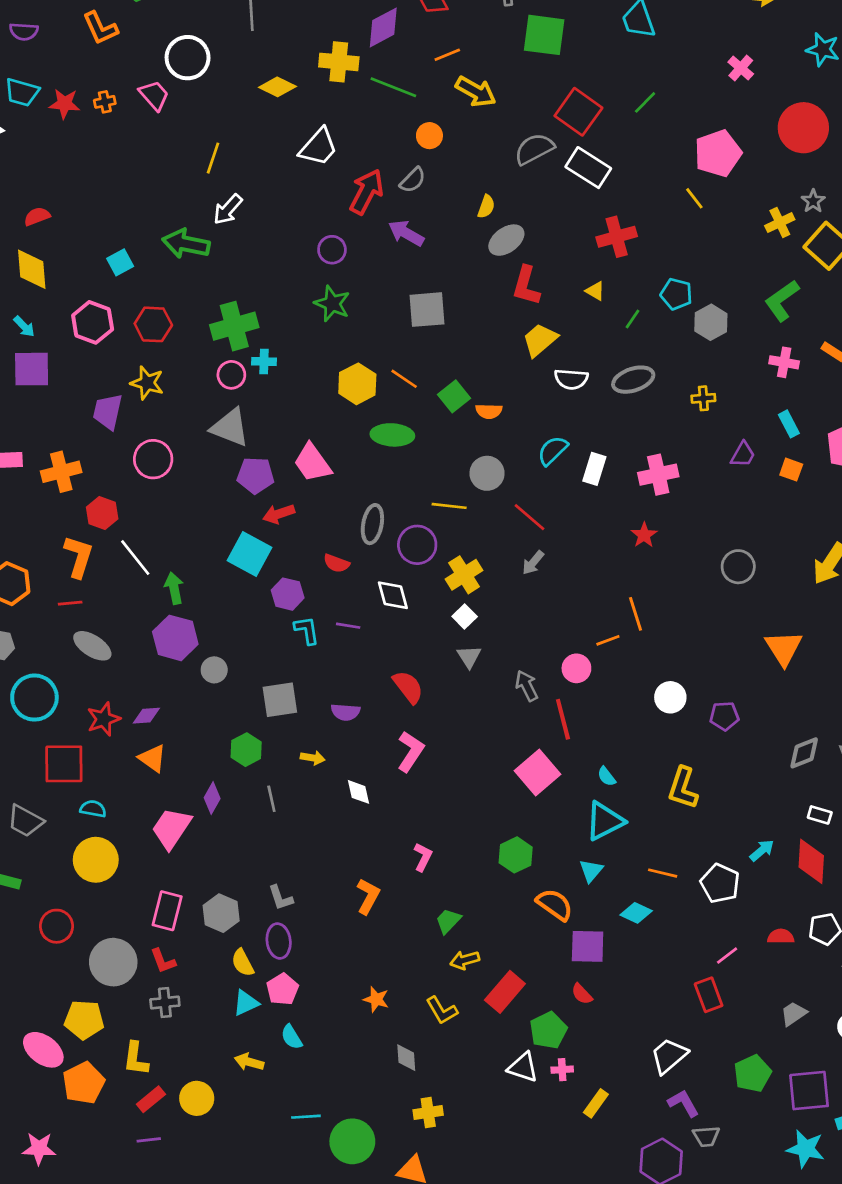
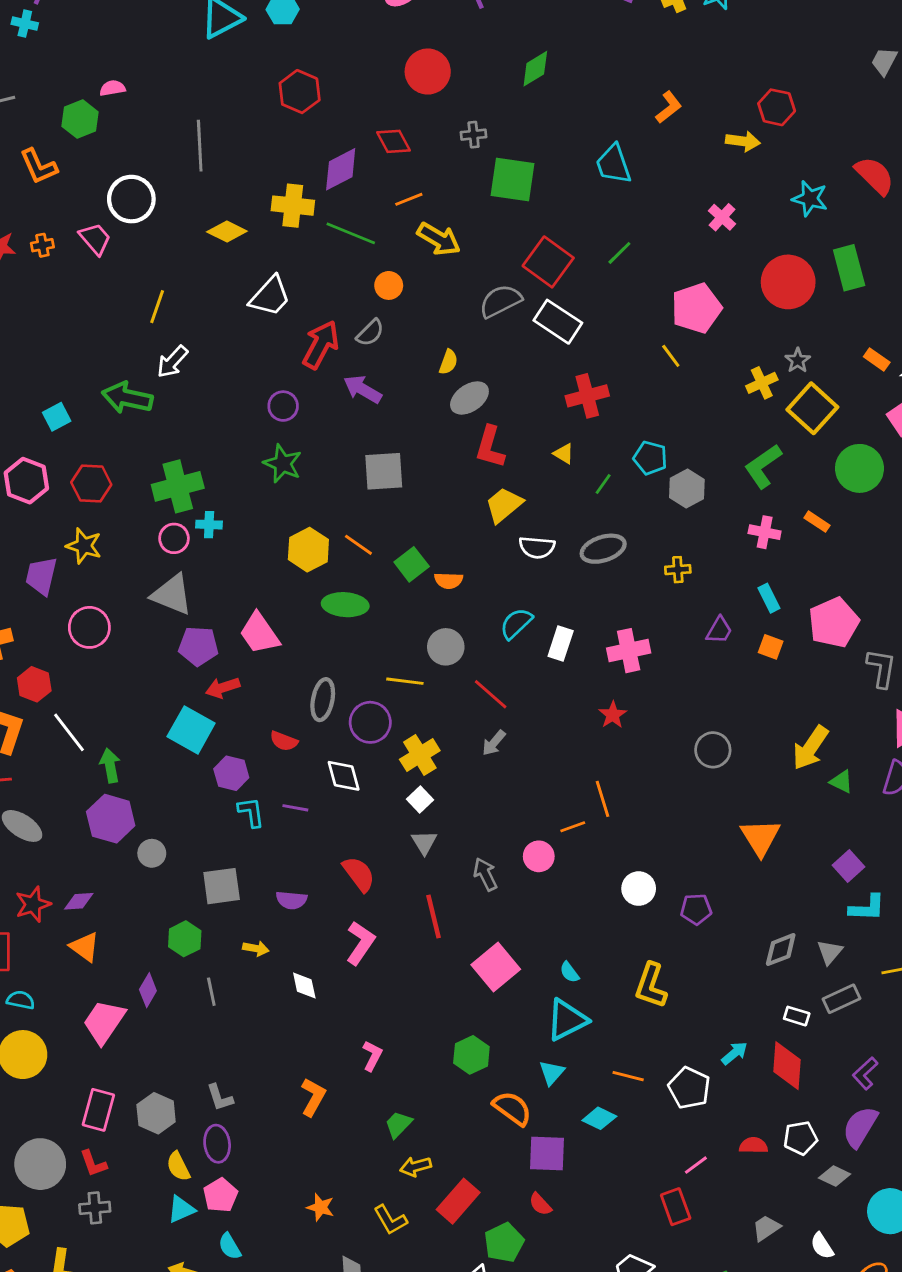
red line: (563, 719) -> (433, 917), moved

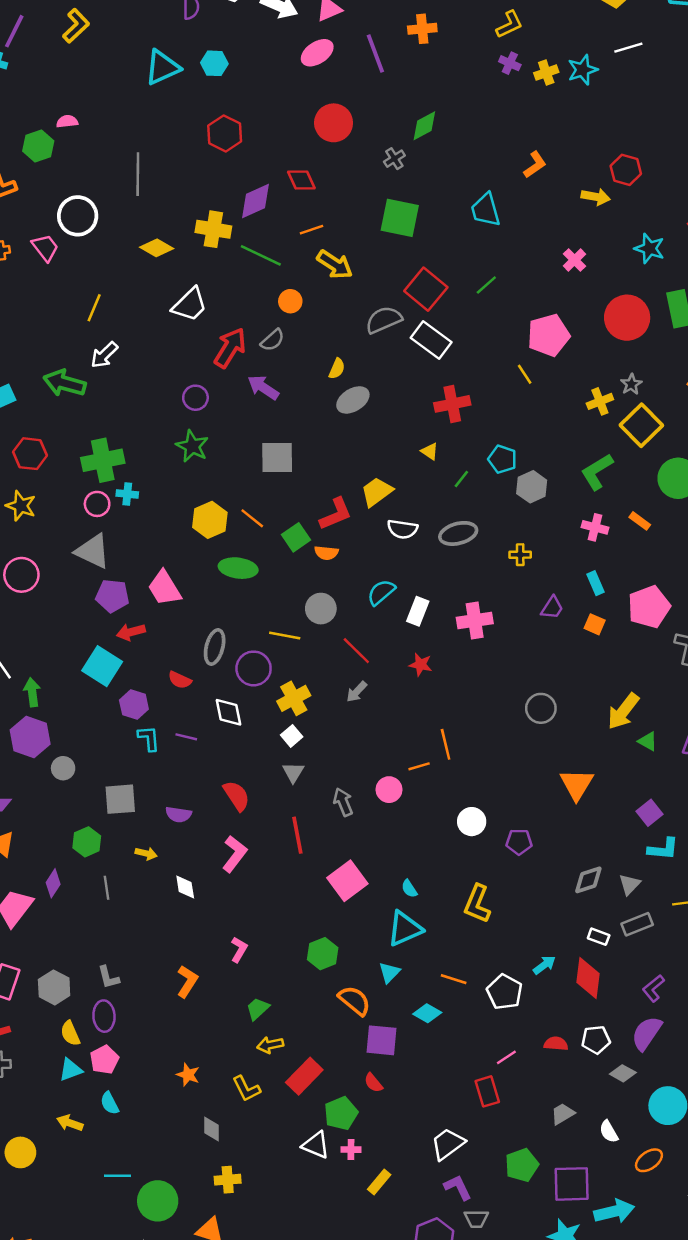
gray cross: (474, 135) -> (394, 159), moved, turned -30
red L-shape: (490, 447) -> (336, 514), moved, turned -132
red star: (613, 715) -> (421, 665), moved, turned -30

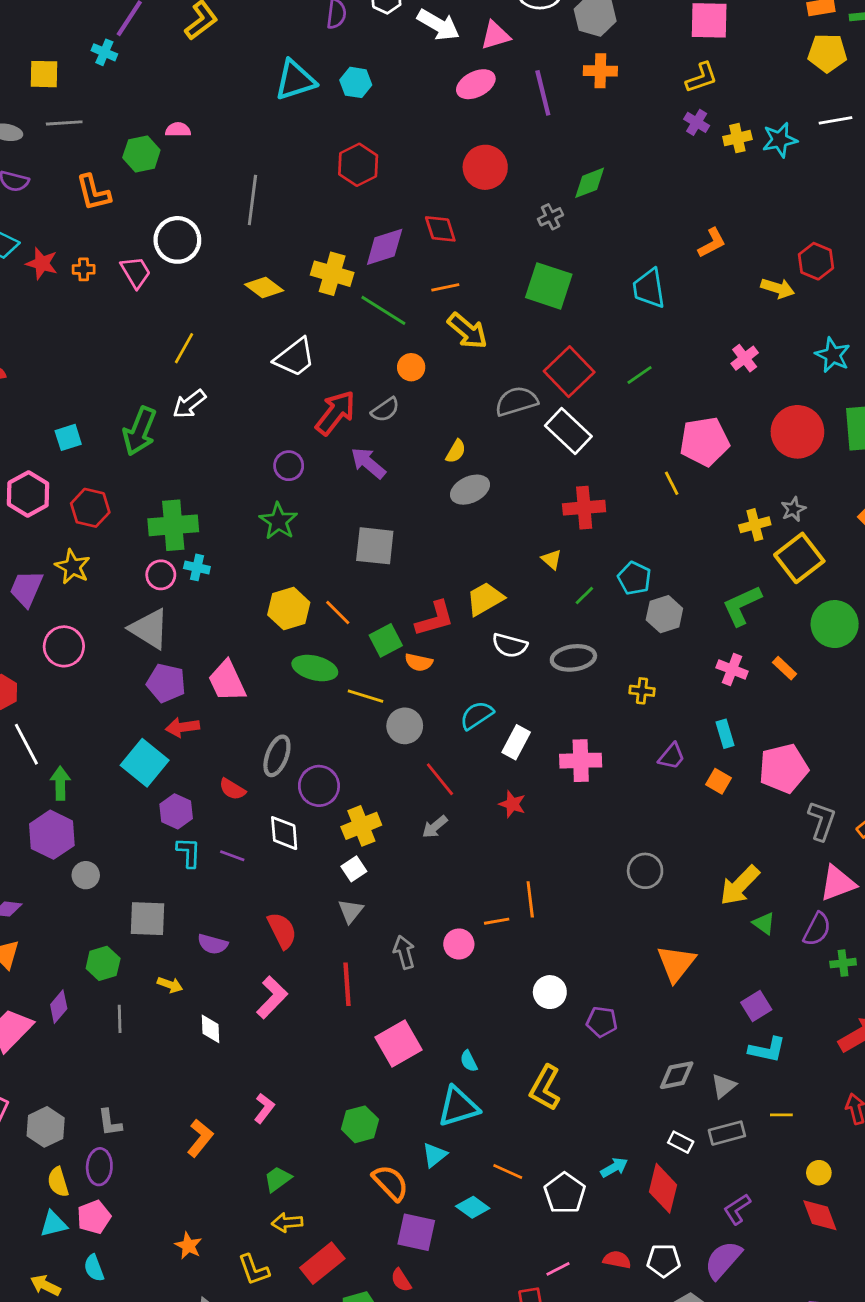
green arrow: (65, 383) -> (140, 431), turned -90
yellow line: (285, 635) -> (366, 696), moved

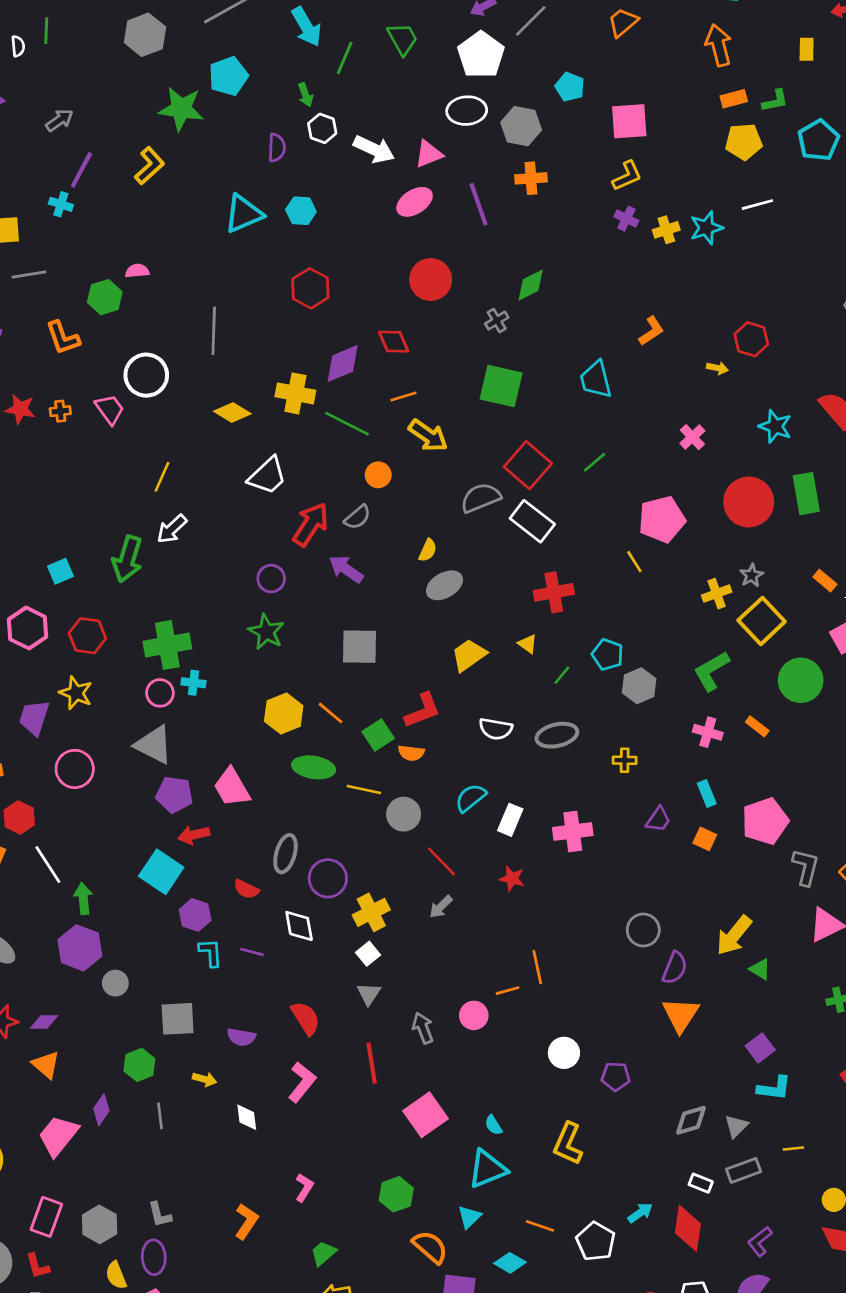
yellow arrow: (778, 288) -> (717, 368), size x0.7
yellow trapezoid: (485, 599) -> (469, 655), moved
purple semicircle: (817, 929) -> (675, 968), moved

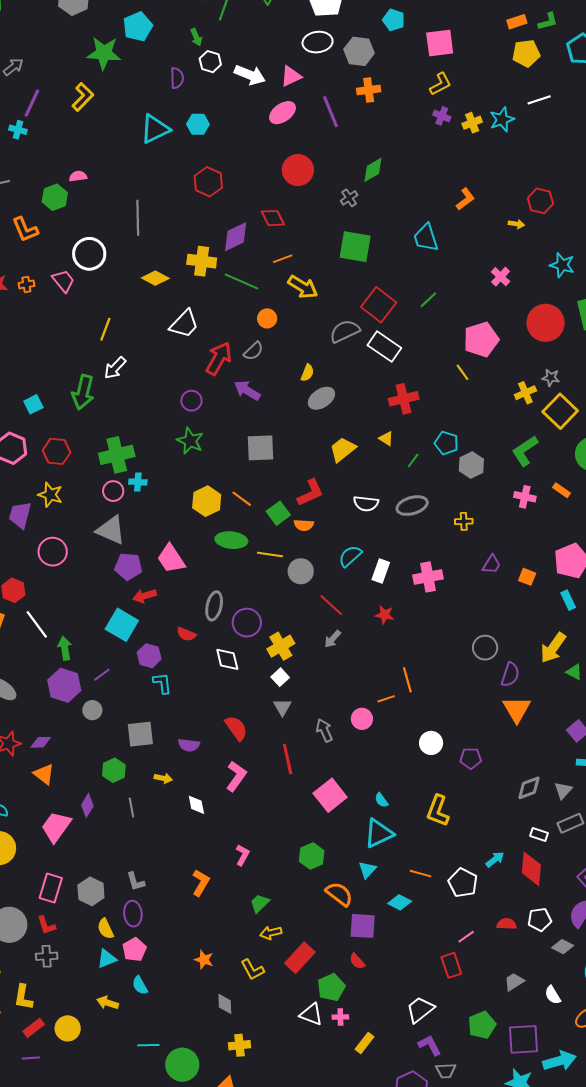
gray star: (752, 575) -> (551, 378), turned -30
cyan rectangle: (707, 794) -> (568, 600), moved
purple line: (252, 952) -> (102, 675), moved, turned -48

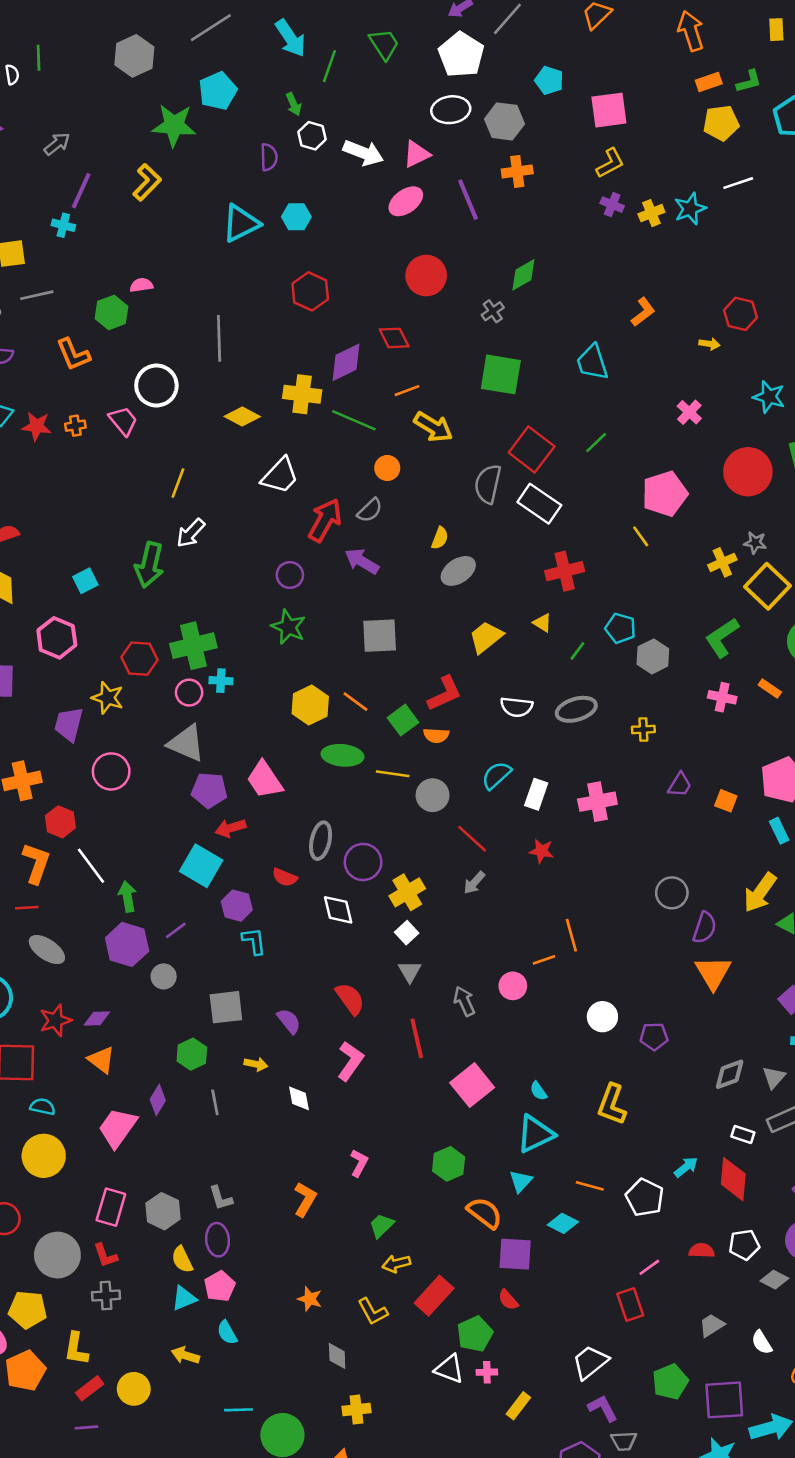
gray semicircle: (345, 331) -> (488, 484), turned -52
red hexagon: (56, 451) -> (140, 659), moved
purple semicircle: (189, 745) -> (289, 1021), turned -135

